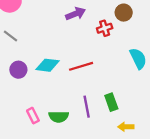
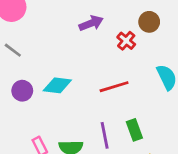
red cross: (105, 28) -> (126, 41), turned -32
red line: (81, 66) -> (114, 87), moved

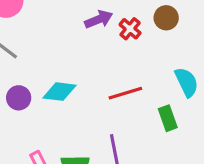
red cross: (126, 41) -> (130, 29), moved
green rectangle: (134, 130) -> (168, 118), moved

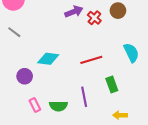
purple circle: (19, 98) -> (25, 76), moved
green rectangle: (168, 118) -> (112, 84), moved

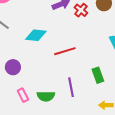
cyan diamond: (48, 59) -> (36, 35), moved
red line: (91, 60) -> (65, 51), moved

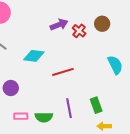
green rectangle: (98, 75) -> (96, 105), moved
pink rectangle: (23, 95) -> (21, 116), turned -64

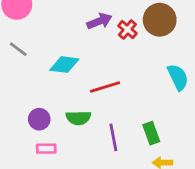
brown circle: (102, 24) -> (160, 20), size x1.5
purple circle: (11, 88) -> (39, 119), moved
green semicircle: (44, 117) -> (78, 118), moved

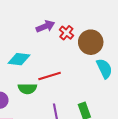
brown circle: (160, 20) -> (91, 42), moved
green semicircle: (78, 118) -> (27, 89), moved

